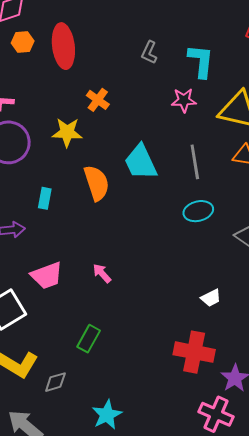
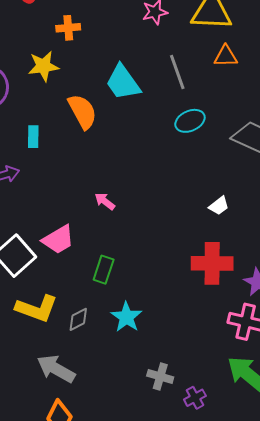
orange cross: (98, 100) -> (68, 28), turned -30
pink trapezoid: (47, 276) -> (58, 240), moved
cyan star: (107, 415) -> (126, 317), moved

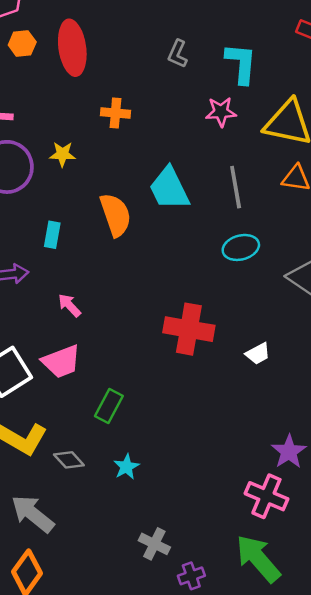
yellow star: (43, 66) -> (62, 154), moved, size x0.7
pink arrow: (105, 201) -> (69, 305), moved
red cross: (212, 263) -> (189, 329), moved
cyan star: (126, 317) -> (126, 467), size x0.7
gray diamond: (78, 319) -> (69, 460), turned 65

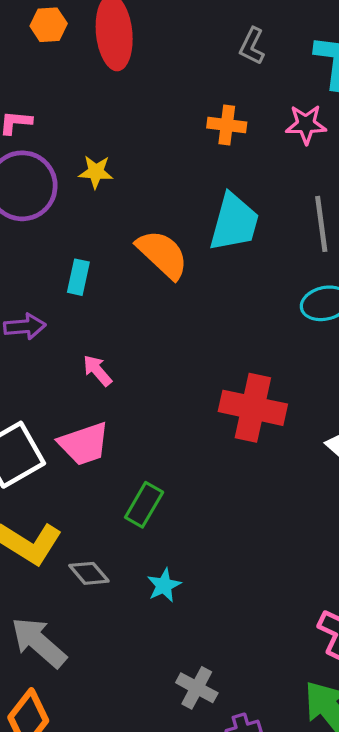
orange cross: (115, 113) -> (227, 125), moved
cyan trapezoid: (169, 189) -> (234, 222), turned -141
orange semicircle: (116, 215) -> (162, 254), turned -30

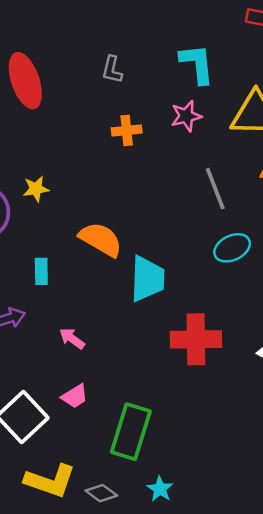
gray L-shape: (252, 46) -> (112, 70), moved
cyan trapezoid: (234, 222) -> (147, 279), moved
pink trapezoid: (84, 444) -> (75, 396), size x0.7
green rectangle: (144, 505) -> (131, 432), size x1.6

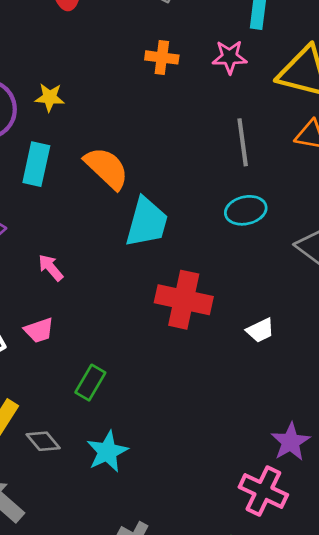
cyan rectangle: (41, 271) -> (36, 164), moved, size x1.4
green rectangle: (131, 432) -> (90, 383), size x0.6
cyan star: (160, 489) -> (107, 452), size x1.4

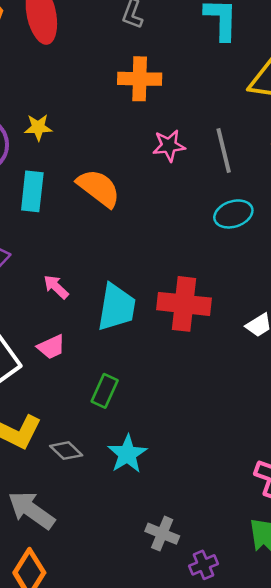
orange cross: (162, 57) -> (140, 79), size x1.4
pink star: (230, 57) -> (169, 146), moved
cyan trapezoid: (147, 222) -> (116, 307), moved

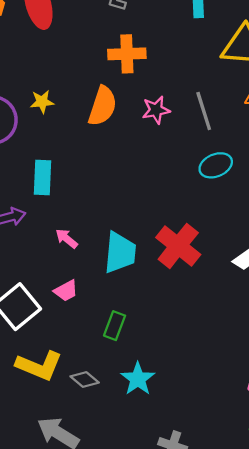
orange semicircle: (99, 188) -> (102, 106), moved, turned 75
cyan rectangle: (32, 191) -> (43, 177), moved
red cross: (184, 304) -> (178, 246), turned 36

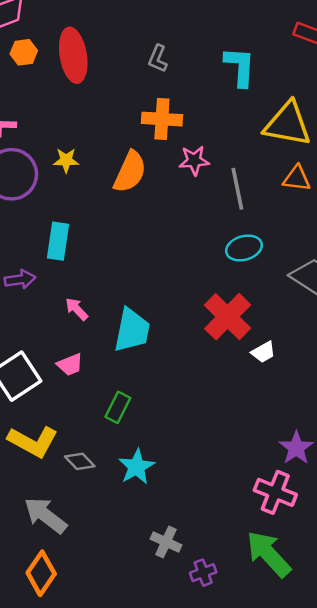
pink star: (156, 110) -> (194, 160), moved
red cross: (178, 246) -> (228, 317), moved

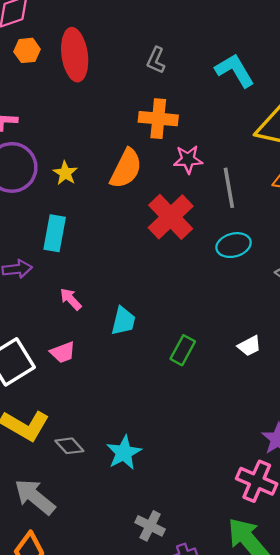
cyan L-shape: (240, 67) -> (235, 70), turned -36
yellow star: (66, 160) -> (65, 173), moved, turned 30
red cross: (228, 317) -> (171, 217), moved
cyan trapezoid: (132, 330) -> (123, 321), size x0.7
green rectangle: (118, 407) -> (183, 350), moved

